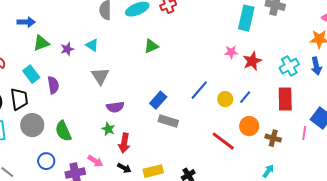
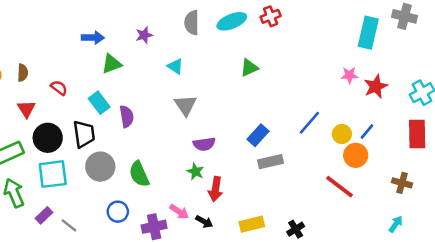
purple star: (67, 49) -> (144, 35), moved
gray rectangle: (168, 121) -> (271, 162), turned -30
orange circle: (249, 126) -> (356, 155), moved
black arrow: (124, 168) -> (204, 222), moved

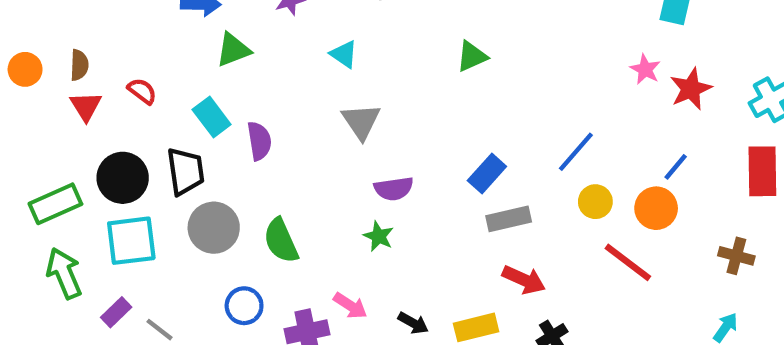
pink star: (349, 75) -> (645, 69), turned 30
red triangle: (26, 109) -> (86, 106), moved
yellow circle: (342, 134) -> (595, 202), moved
red arrow: (215, 189) -> (524, 280), moved, turned -75
black arrow: (204, 222) -> (413, 323), moved

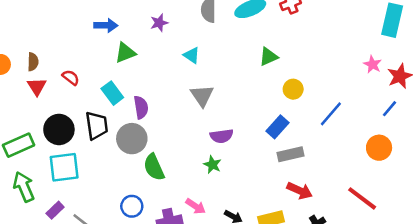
blue line: (676, 167) -> (389, 109), moved
yellow circle: (595, 202) -> (293, 89), moved
gray circle: (214, 228) -> (132, 139), moved
red line: (628, 262) -> (362, 198), moved

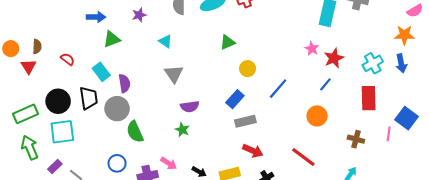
red triangle: (37, 87) -> (29, 67), moved

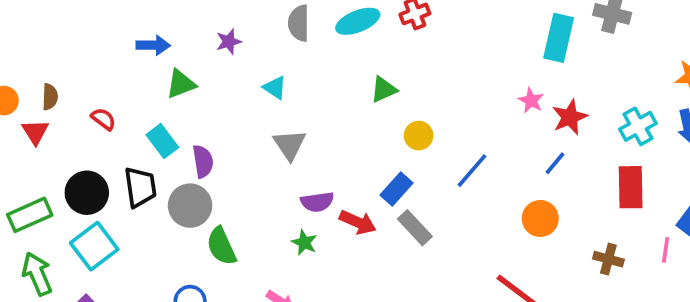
gray rectangle: (245, 121) -> (415, 228), turned 60
cyan square: (62, 132) -> (94, 246), turned -30
red arrow: (253, 151) -> (358, 222), moved

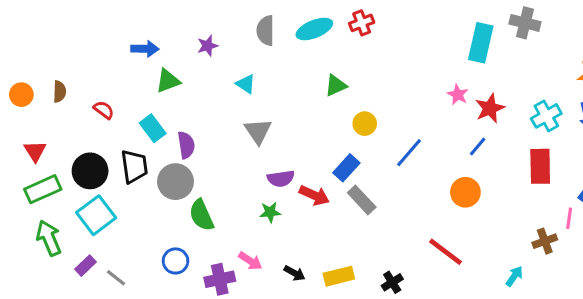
red triangle: (35, 132) -> (35, 151), moved
green star: (304, 242) -> (270, 212), turned -30
brown cross: (608, 259) -> (545, 241), moved, turned -35

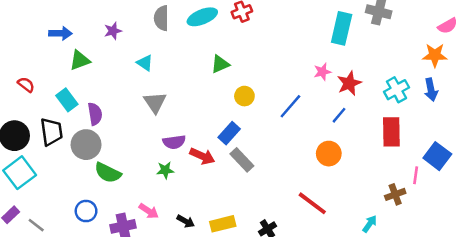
pink star: (458, 95) -> (322, 72), turned 30
blue line: (409, 153) -> (290, 106), moved
green semicircle: (201, 215) -> (108, 173), turned -40

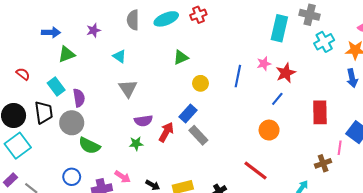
cyan cross: (396, 90) -> (324, 42), moved
blue line: (290, 106) -> (238, 76), moved, turned -30
red arrow: (202, 156) -> (166, 132), turned -84

